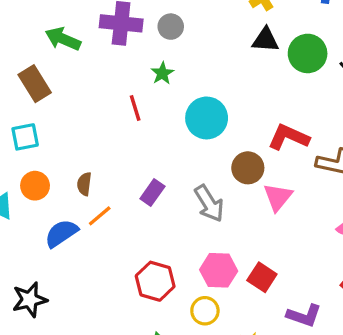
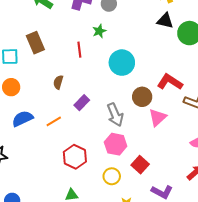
brown rectangle: (35, 84) -> (35, 43), moved
brown semicircle: (84, 184) -> (58, 82), moved
orange line: (100, 216) -> (54, 121), moved
pink hexagon: (219, 270) -> (116, 144), moved
yellow circle: (205, 311) -> (112, 176), moved

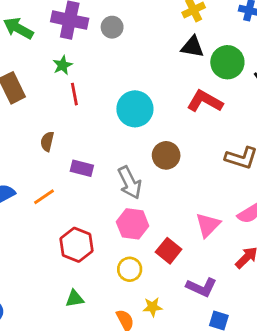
green star: (99, 31) -> (63, 65), moved
red L-shape: (170, 82) -> (205, 101), moved
purple rectangle: (82, 103) -> (82, 168), turned 63
pink triangle: (158, 117) -> (208, 225), moved

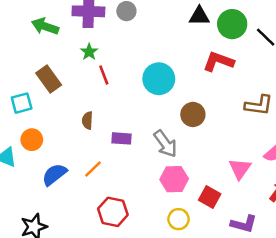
red hexagon: (76, 245) -> (113, 212), moved

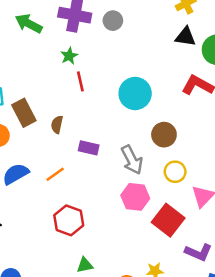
brown rectangle: (49, 79) -> (24, 113), moved
red square: (210, 197) -> (168, 220), size x1.4
yellow circle: (178, 219) -> (175, 172), moved

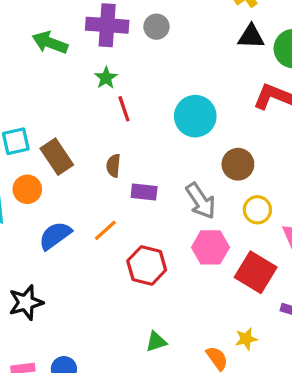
brown semicircle: (57, 125) -> (113, 166), moved
red hexagon: (69, 220) -> (147, 265), moved

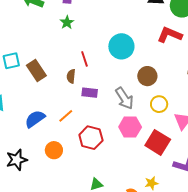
red line: (124, 109) -> (84, 59), moved
orange circle: (27, 189) -> (54, 150), moved

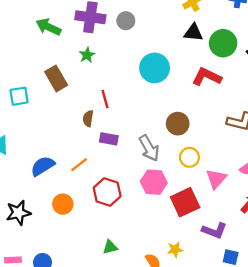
cyan circle: (121, 46) -> (155, 68), moved
brown rectangle: (36, 70) -> (56, 78), moved
red square: (158, 142) -> (185, 202), turned 30

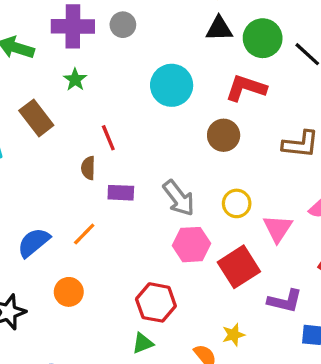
brown circle: (178, 124) -> (224, 135), moved
red hexagon: (107, 192) -> (156, 302), moved

